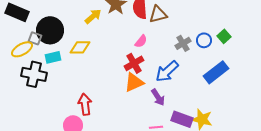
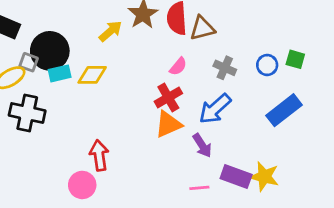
green square: (224, 36) -> (295, 59), turned -32
gray cross: (183, 43) -> (225, 68), moved, turned -35
cyan rectangle: (53, 57) -> (60, 73), moved

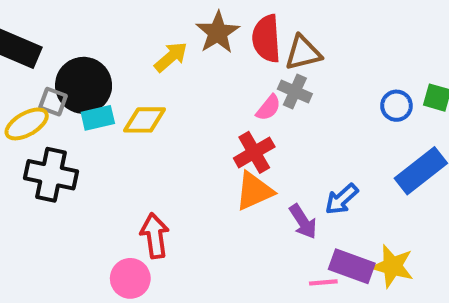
gray cross: (225, 68) -> (295, 91), moved
blue arrow: (215, 109) -> (342, 199), moved, size x0.7
pink line: (199, 188) -> (323, 282), moved

